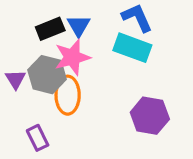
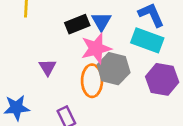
gray hexagon: (47, 75) -> (114, 69), moved
purple hexagon: (150, 116) -> (162, 79), moved

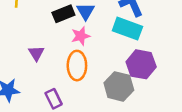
pink star: (96, 48) -> (81, 36), size x0.7
gray hexagon: (114, 69) -> (119, 86), moved

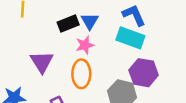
purple triangle: (36, 53) -> (42, 62), size x1.5

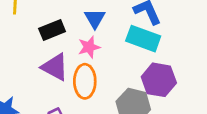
black rectangle: (68, 24) -> (52, 30), moved
purple triangle: (42, 62) -> (55, 67), moved, turned -30

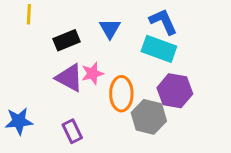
pink star: (89, 47) -> (92, 73), moved
orange ellipse: (85, 81) -> (121, 94), moved

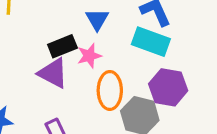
black rectangle: (66, 40) -> (62, 46), moved
pink star: (92, 73) -> (89, 56), moved

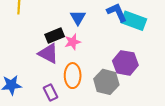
cyan rectangle: (151, 42) -> (134, 21), moved
orange ellipse: (110, 90) -> (73, 76), moved

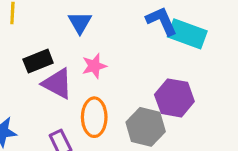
blue triangle: (78, 18) -> (80, 23), moved
black rectangle: (55, 36) -> (38, 61), moved

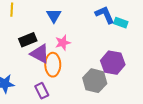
cyan rectangle: (187, 34) -> (121, 23), size x0.6
orange ellipse: (94, 117) -> (53, 65), moved

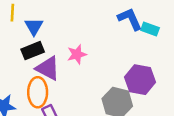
blue triangle: (54, 16) -> (34, 27), moved
orange ellipse: (53, 65) -> (38, 92), moved

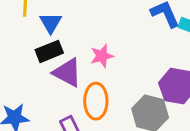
orange ellipse: (38, 92) -> (96, 101), moved

